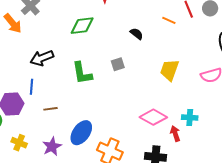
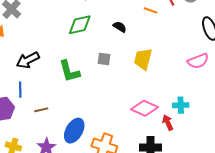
green diamond: (82, 26) -> (80, 25), moved
gray square: (118, 64) -> (104, 59), turned 32
yellow trapezoid: (170, 70) -> (143, 59), moved

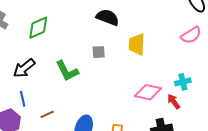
green diamond: (80, 25) -> (38, 28), moved
black semicircle: (120, 27) -> (108, 17), size x1.6

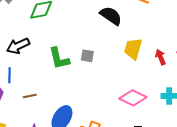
gray square: (99, 52) -> (87, 56), moved
red arrow: (174, 101) -> (160, 57), moved

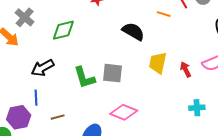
gray square: (87, 56) -> (113, 73), size x1.5
pink diamond: (133, 98) -> (124, 112), moved

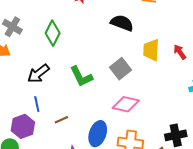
green diamond: (63, 30) -> (53, 33), turned -40
gray square: (113, 73) -> (121, 69), moved, turned -35

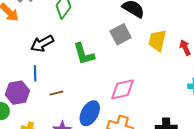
gray square: (121, 69) -> (121, 34), moved
pink diamond: (126, 104) -> (123, 89), turned -36

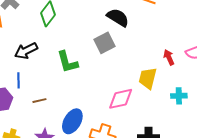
yellow trapezoid: (157, 41) -> (148, 78), moved
pink diamond: (123, 89) -> (121, 99), moved

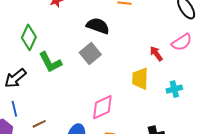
green L-shape: (67, 62) -> (50, 62), moved
pink diamond: (121, 99) -> (102, 107), moved

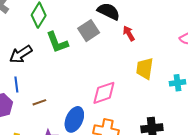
gray square: (90, 53) -> (89, 31), moved
red arrow: (156, 54) -> (129, 33), moved

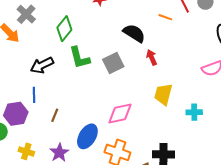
gray square: (89, 31) -> (113, 63), moved
brown line: (39, 102) -> (55, 115), turned -56

